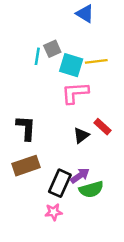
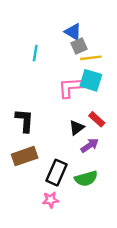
blue triangle: (85, 14) -> (73, 32), moved
gray square: (52, 49) -> (79, 46), moved
cyan square: (71, 65) -> (91, 80), moved
purple arrow: (80, 176) -> (90, 145), moved

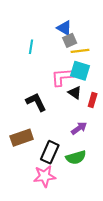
red rectangle: (97, 119) -> (93, 100), moved, turned 64
black L-shape: (25, 121) -> (36, 102), moved, turned -30
black triangle: (77, 128) -> (75, 93), moved, turned -48
pink star: (51, 200) -> (45, 176), size x1.5

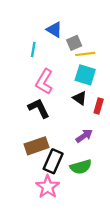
blue triangle: (64, 28) -> (54, 30), moved
pink L-shape: (62, 77) -> (44, 82), moved, turned -55
brown rectangle: (22, 138) -> (37, 146), moved
pink star: (45, 176) -> (48, 187), turned -30

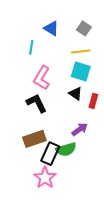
gray square: (74, 43) -> (84, 28), moved, turned -32
green semicircle: (81, 167) -> (66, 149), moved

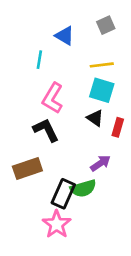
gray square: (84, 28) -> (106, 25), moved, turned 32
brown rectangle: (34, 139) -> (27, 168), moved

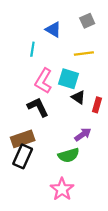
cyan square: (102, 90) -> (69, 79), moved
black rectangle: (63, 194) -> (23, 156), moved
pink star: (57, 224) -> (62, 189), moved

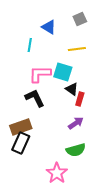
pink L-shape: (43, 81) -> (40, 74), turned 60
red rectangle: (97, 105) -> (80, 99), moved
green semicircle: (69, 155) -> (76, 150), moved

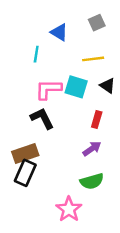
black triangle: (72, 89) -> (108, 86), moved

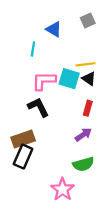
yellow line: (93, 59) -> (86, 64), moved
black triangle: (108, 86) -> (89, 79), moved

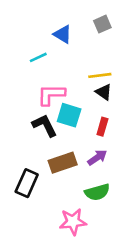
cyan line: (33, 49) -> (38, 57), turned 56
cyan square: (69, 79) -> (69, 115), moved
brown rectangle: (23, 139) -> (63, 163), moved
pink star: (63, 189) -> (73, 222), turned 30

